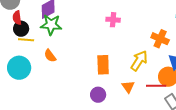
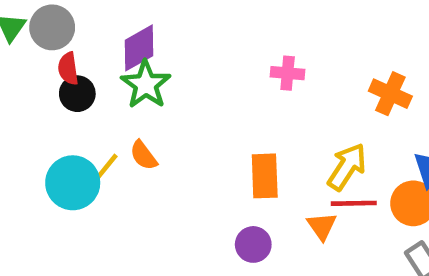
green star: (51, 25) -> (146, 85), turned 30
orange cross: (160, 39) -> (390, 94), moved
yellow line: (26, 40) -> (105, 169), moved, turned -56
red line: (156, 86) -> (354, 203), moved

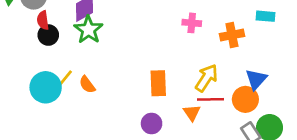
pink cross: (288, 73) -> (192, 23), moved
orange cross: (390, 94) -> (232, 35), turned -35
orange semicircle: (144, 155) -> (87, 85), moved

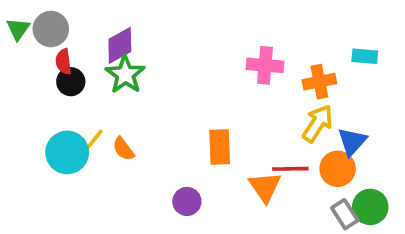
pink cross: (192, 23) -> (265, 65), size x1.4
yellow arrow: (206, 78) -> (318, 123), moved
orange triangle: (192, 113) -> (265, 187), size x1.4
purple circle: (152, 124) -> (187, 201), moved

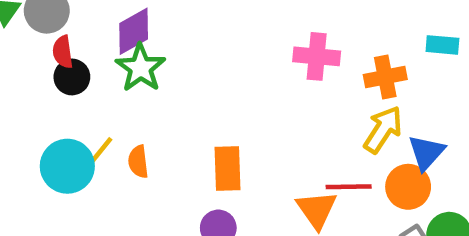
orange rectangle: (220, 147) -> (227, 168), moved
orange semicircle: (123, 149) -> (138, 162), turned 30

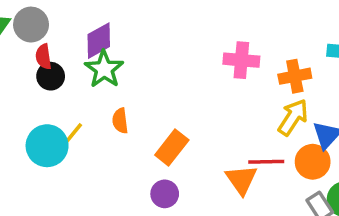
orange semicircle: (138, 162) -> (120, 121), moved
orange rectangle: (227, 168) -> (172, 147), turned 40

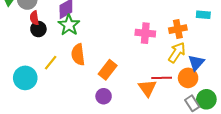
pink cross: (241, 60) -> (145, 33), moved
orange semicircle: (120, 121) -> (78, 54), size x1.5
cyan circle: (47, 146) -> (25, 78), moved

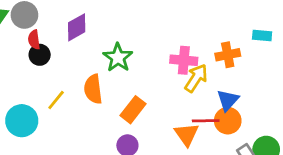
green star: (69, 25) -> (118, 58), moved
yellow arrow: (177, 52) -> (196, 78), moved
blue triangle: (196, 63) -> (228, 100), moved
orange circle: (188, 78) -> (228, 121), moved

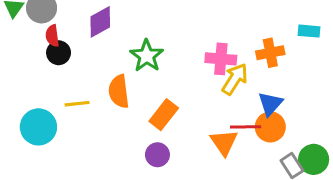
yellow line: (56, 100) -> (77, 104), turned 45

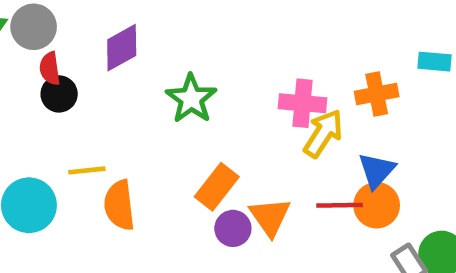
orange semicircle: (119, 91) -> (119, 205), moved
orange triangle: (224, 142) -> (270, 217), moved
purple circle: (157, 155) -> (233, 228), moved

